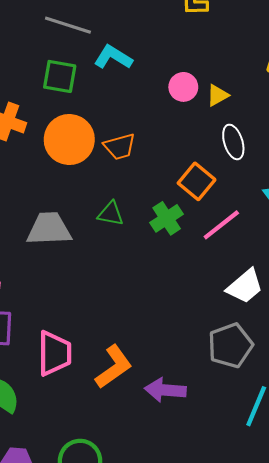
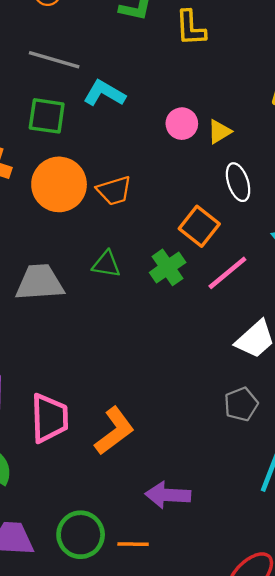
gray pentagon: (230, 345) -> (241, 404), size x0.7
purple arrow: (165, 390) -> (168, 495), moved

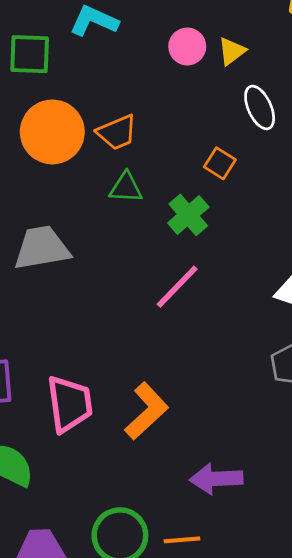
orange square: (199, 226) -> (220, 163), size x0.7
green triangle: (106, 264) -> (126, 188), moved
pink line: (227, 273) -> (177, 287), moved

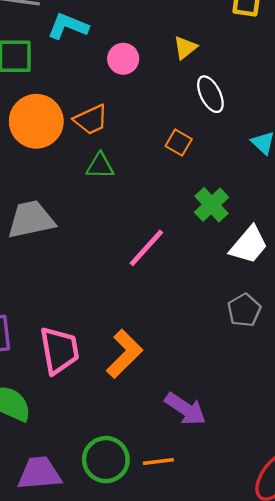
pink circle: (187, 46) -> (123, 59), moved
green cross: (188, 215) -> (211, 205), moved
purple arrow: (216, 479) -> (185, 409), turned -141

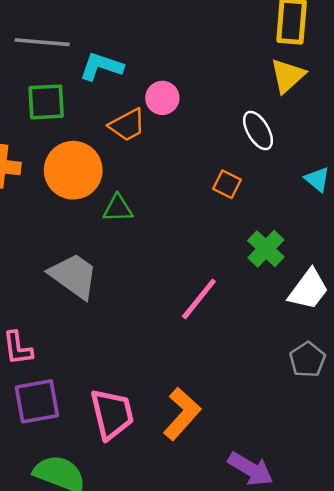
yellow triangle: (185, 48) -> (288, 76), moved, size x1.4
orange trapezoid: (91, 120) -> (127, 125), moved
green triangle: (100, 166) -> (118, 208), moved
gray trapezoid: (31, 220) -> (74, 276), turned 51

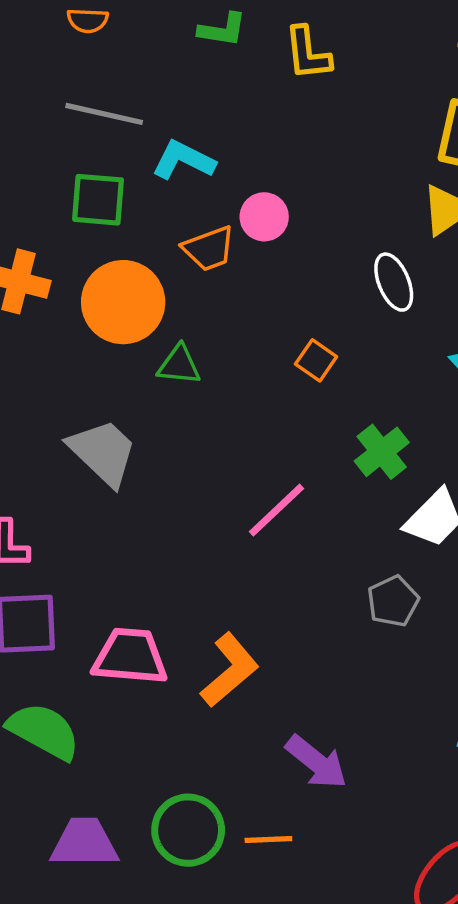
orange square: (227, 184) -> (316, 360), moved
gray pentagon: (307, 360) -> (393, 601), moved
pink trapezoid: (112, 414) -> (130, 657), turned -80

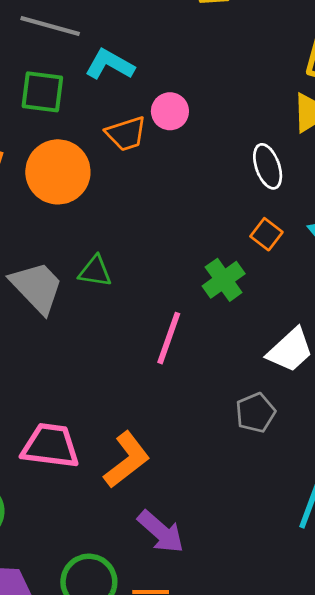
orange square: (316, 360) -> (266, 234), moved
green triangle: (179, 365) -> (95, 271), moved
green cross: (382, 452) -> (224, 280), moved
pink line: (276, 510) -> (169, 338), turned -30
purple arrow: (316, 762) -> (161, 532), moved

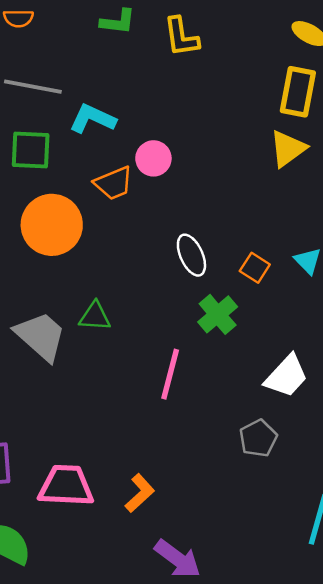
white ellipse: (268, 166) -> (191, 255), moved
orange L-shape: (127, 460) -> (140, 493), size x0.7

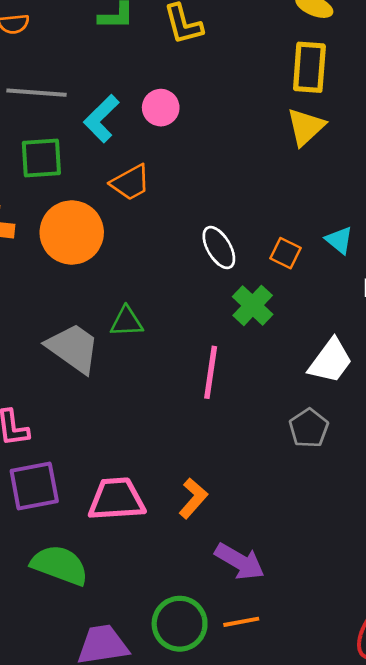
cyan L-shape: (93, 119) -> (101, 119), turned -63
pink circle: (153, 158) -> (161, 108), moved

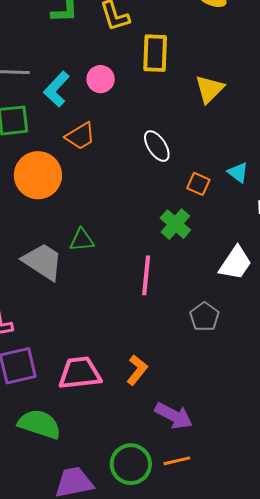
yellow rectangle: (309, 67) -> (155, 53), moved
white ellipse: (219, 248) -> (157, 146), moved
gray pentagon: (309, 428) -> (204, 317), moved

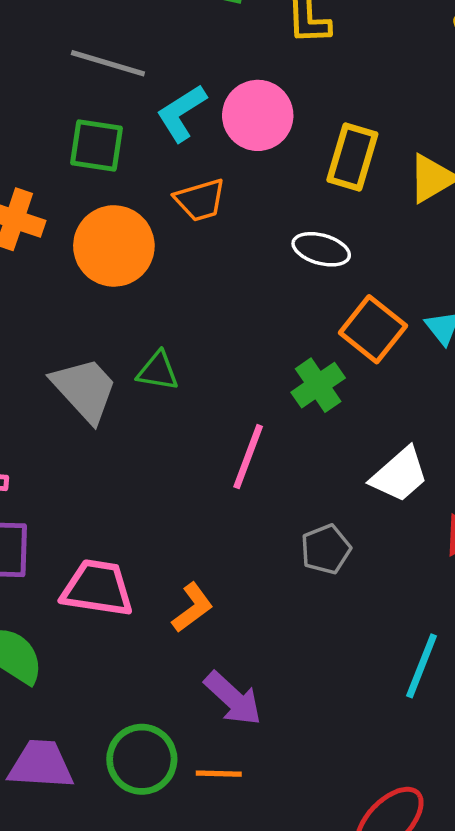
yellow rectangle: (155, 53) -> (352, 157), moved
pink circle: (101, 79) -> (258, 115), size x1.5
white ellipse: (157, 146) -> (321, 249), turned -56
orange square: (198, 184) -> (373, 329), size x1.6

